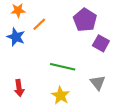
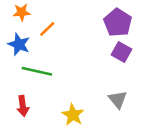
purple pentagon: (85, 20) -> (118, 23), moved
green line: (63, 67) -> (37, 71), moved

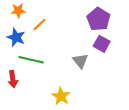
gray triangle: (118, 99) -> (80, 61), moved
red arrow: (23, 106) -> (13, 79), moved

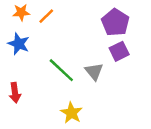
orange line: (40, 24) -> (46, 16), moved
purple square: (102, 44) -> (119, 51), turned 35
green line: (31, 60) -> (61, 70), moved, turned 30

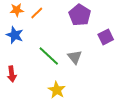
purple pentagon: (115, 22) -> (80, 15), moved
purple square: (119, 51) -> (106, 37), moved

